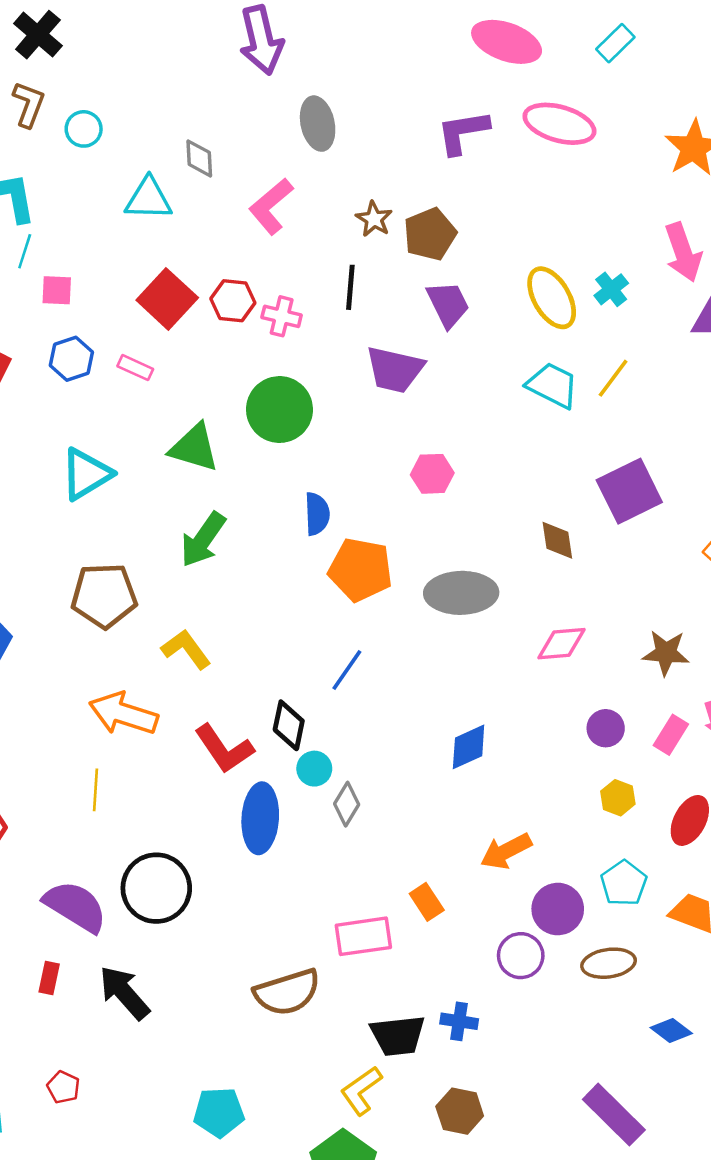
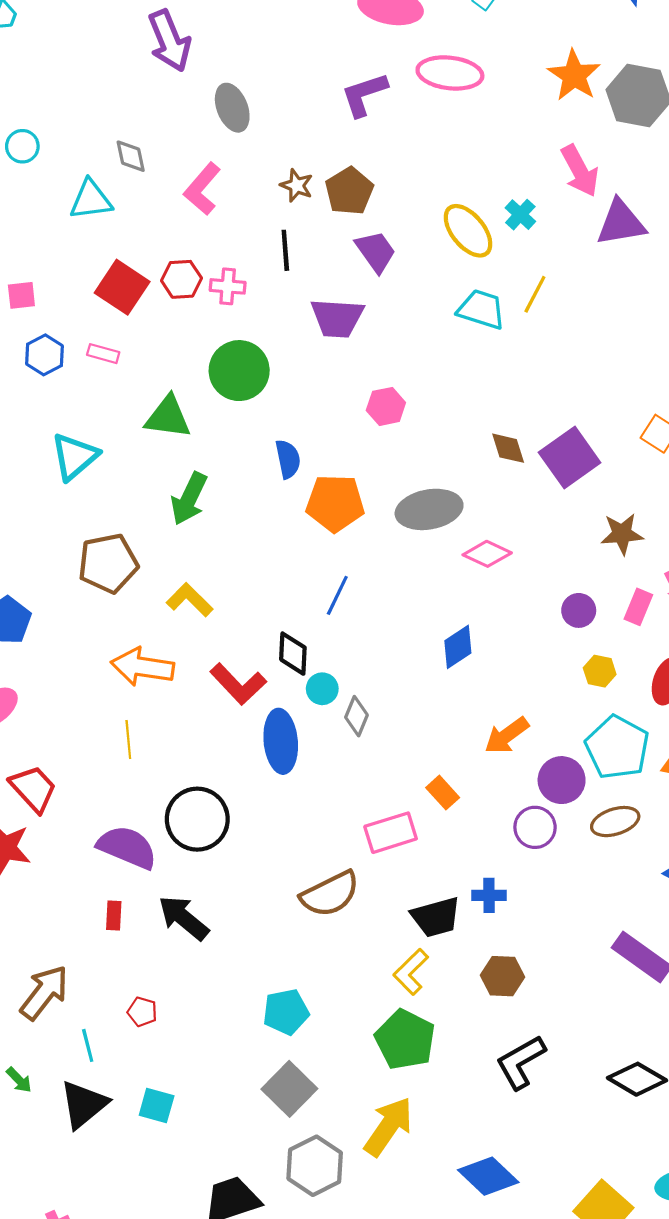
purple square: (629, 491) -> (570, 458), moved
pink diamond: (561, 644) -> (487, 554), moved, turned 39
cyan pentagon: (624, 883) -> (617, 747), size x1.5

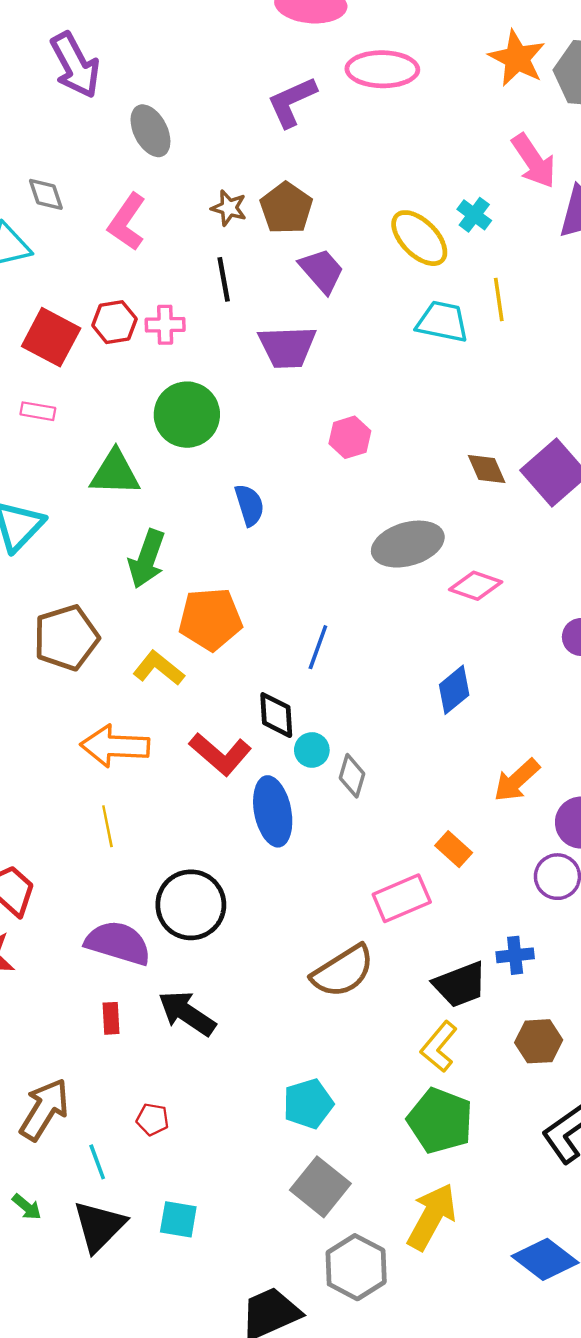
yellow line: (535, 294) -> (499, 299), turned -30
orange pentagon: (335, 503) -> (210, 619), moved

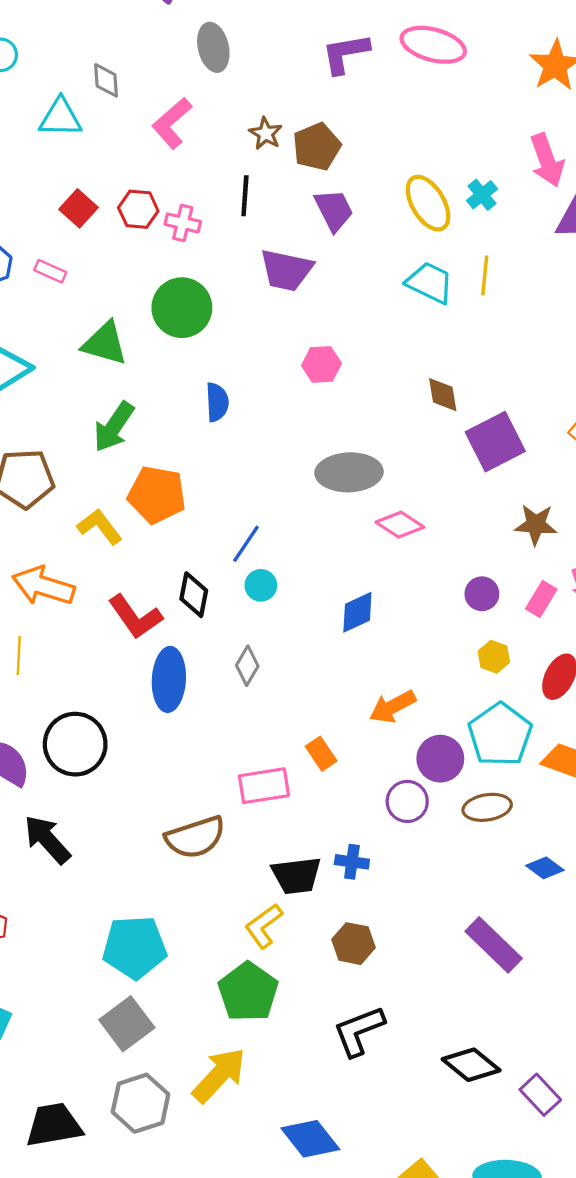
red square: (51, 337) -> (79, 208), size x0.7
brown diamond: (487, 469) -> (443, 395), moved
cyan circle: (312, 750) -> (261, 585), moved
cyan pentagon: (308, 1104) -> (135, 947), size x1.4

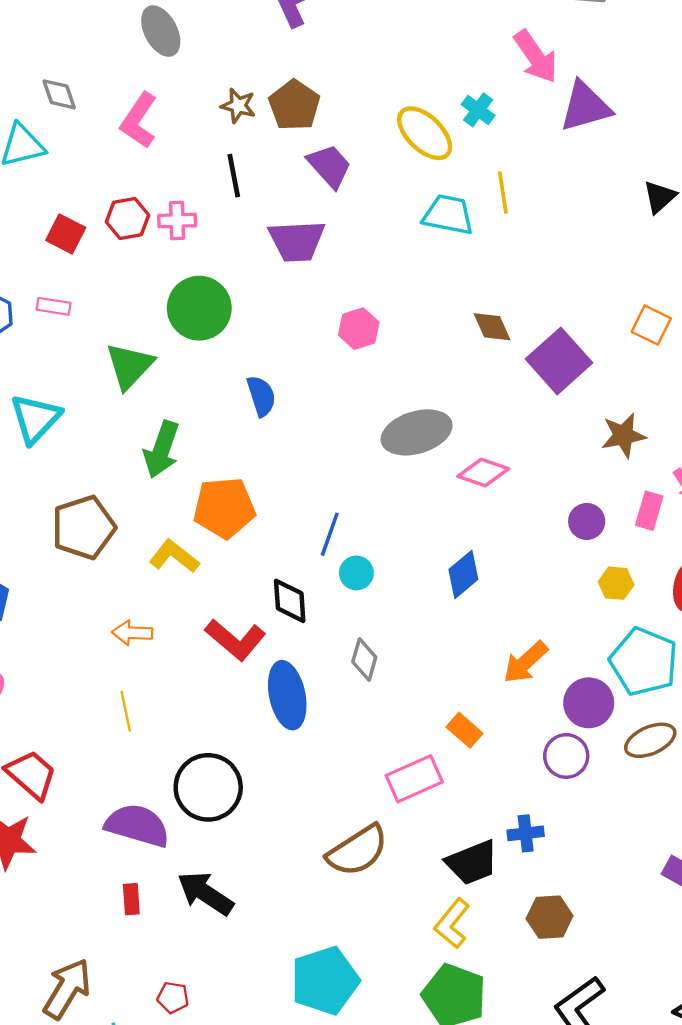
green triangle: (105, 343) -> (130, 366), turned -48
orange arrow: (43, 586) -> (132, 633), size x0.6

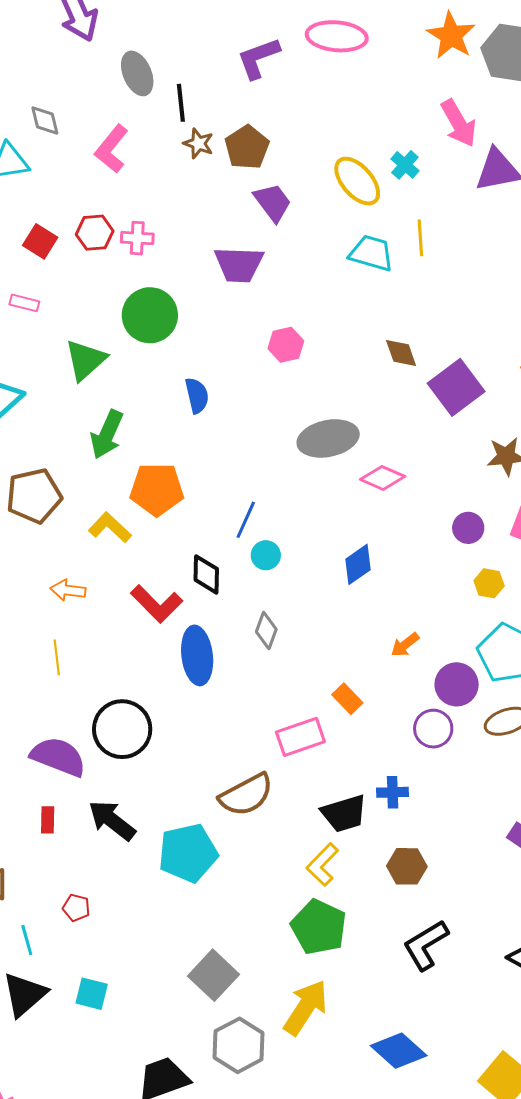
black line: (234, 176) -> (181, 103), moved
orange arrow: (525, 662) -> (405, 645), size x0.7
cyan pentagon: (325, 981) -> (188, 853), moved

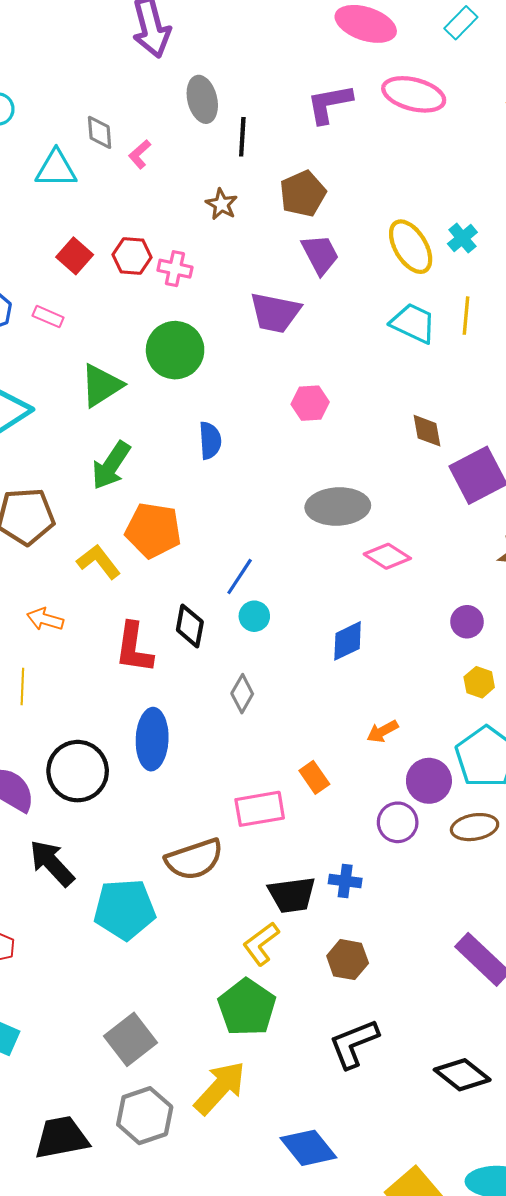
brown star: (198, 143) -> (222, 204), moved
pink L-shape: (112, 149) -> (140, 154), moved, size x0.6
red L-shape: (157, 604) -> (134, 648), turned 44
blue ellipse: (197, 655) -> (152, 739), moved

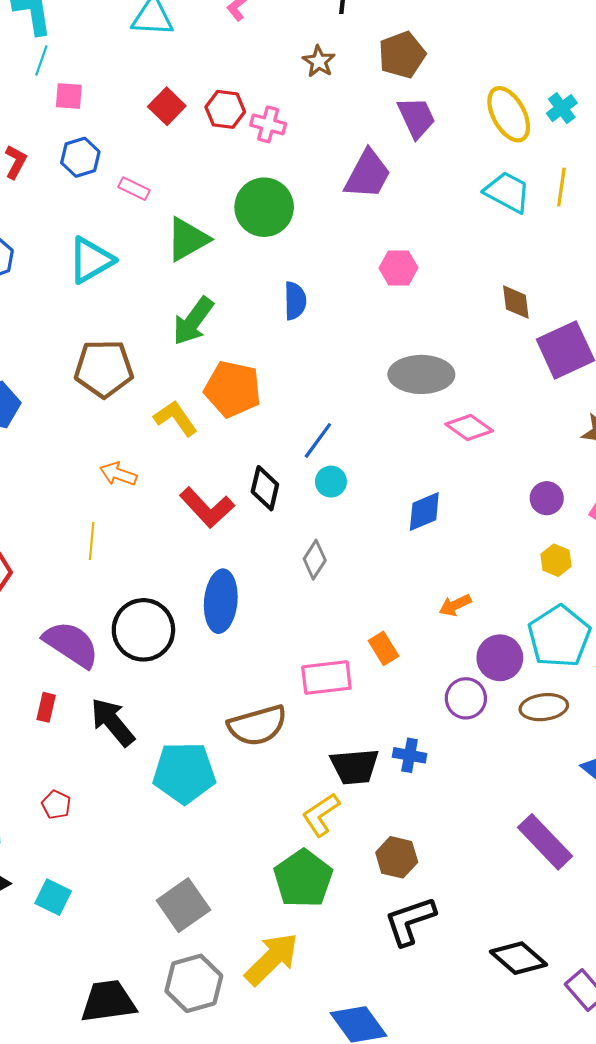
purple trapezoid: (275, 313) -> (368, 174), turned -76
pink rectangle: (48, 317) -> (134, 189), moved
red L-shape: (134, 648) -> (207, 508), turned -54
brown hexagon: (348, 960) -> (397, 857), moved

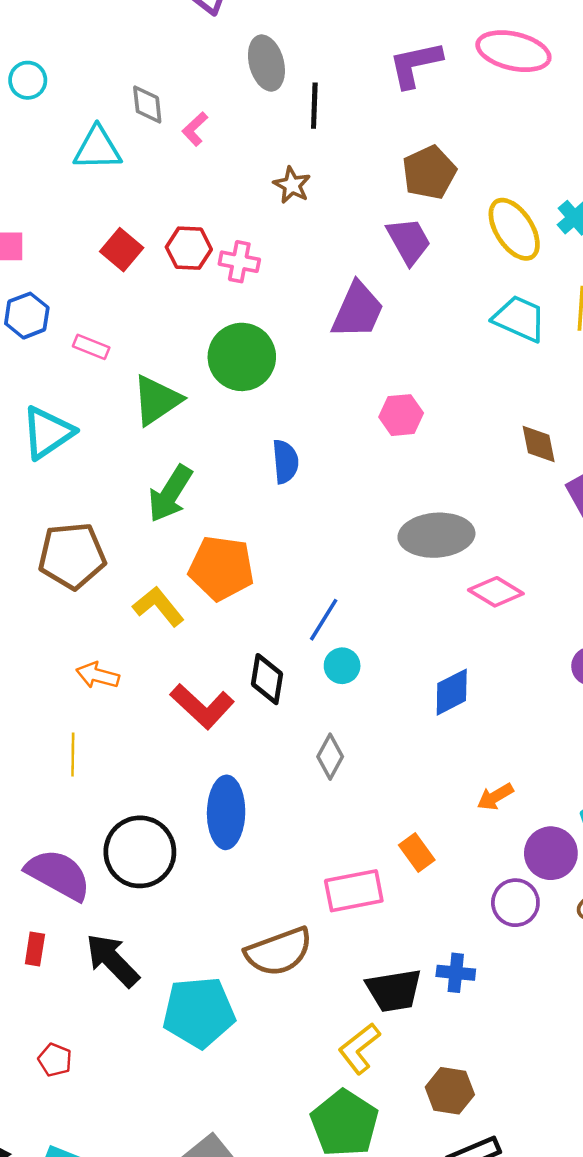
brown pentagon: (402, 55) -> (429, 173), moved

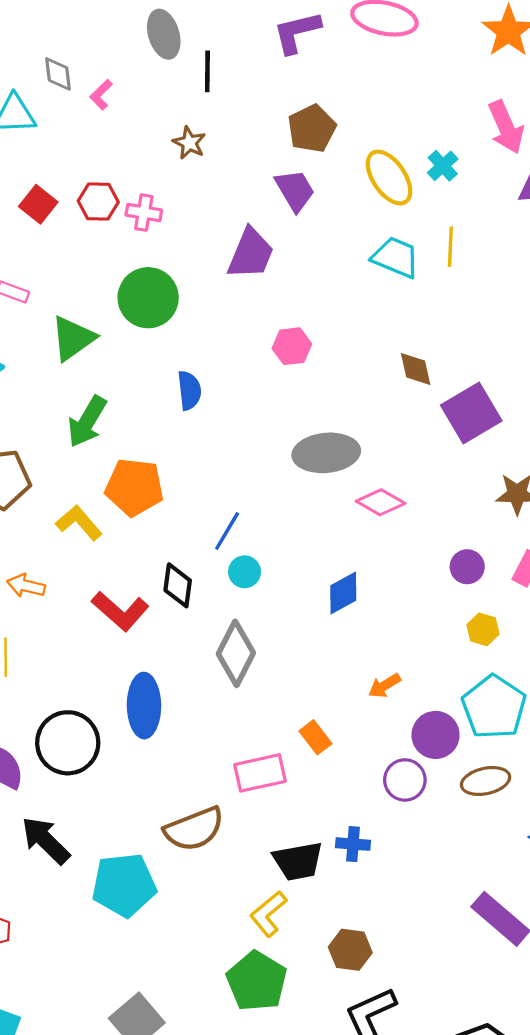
gray diamond: (330, 757) -> (236, 653), size x1.6

